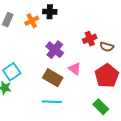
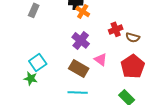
orange cross: (32, 21) -> (83, 11), moved, turned -32

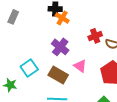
cyan square: (38, 62) -> (29, 68), moved

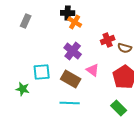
cyan square: (29, 68) -> (42, 72), turned 30

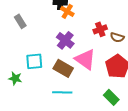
gray rectangle: (26, 21) -> (20, 21), moved, turned -56
pink triangle: (93, 70) -> (85, 59), size x1.6

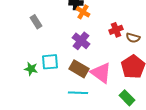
pink triangle: (85, 59) -> (101, 73), moved
green star: (15, 78) -> (31, 69), moved

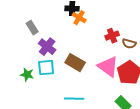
purple cross: (81, 41) -> (47, 47), moved
brown rectangle: (79, 69) -> (75, 63), moved
pink triangle: (101, 73) -> (108, 67), moved

